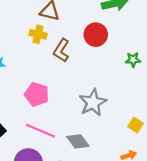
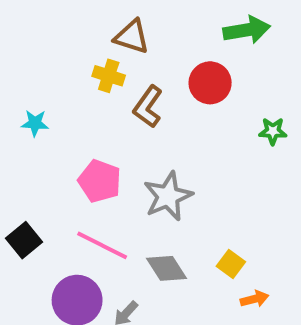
gray star: (93, 103) -> (168, 196), moved
yellow square: (136, 125) -> (231, 264), moved

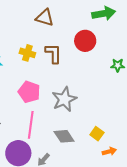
yellow cross: (109, 76) -> (27, 53), moved
brown L-shape: (148, 107) -> (53, 53), turned 145
pink line: (102, 245) -> (31, 125), turned 72

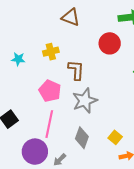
yellow cross: (27, 53) -> (51, 52), turned -35
brown L-shape: (53, 53) -> (76, 70), moved
gray diamond: (64, 136) -> (82, 138), turned 50

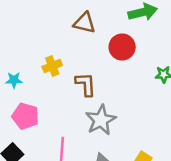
brown triangle: (71, 17) -> (84, 23), moved
pink pentagon: (50, 91) -> (25, 116), moved

